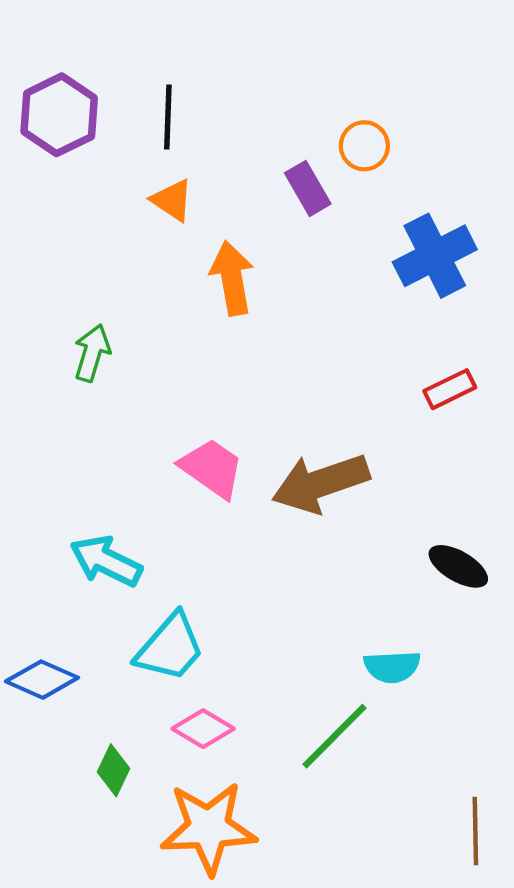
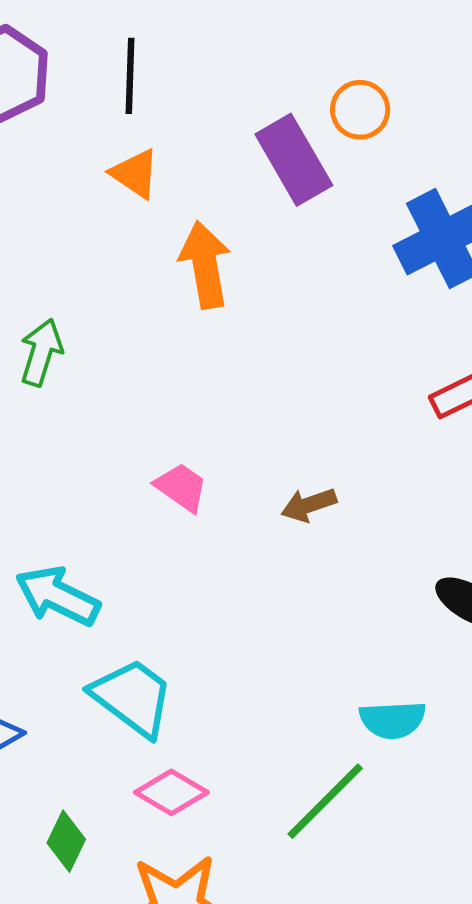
purple rectangle: (308, 188) -> (294, 160), size x1.4
pink trapezoid: (212, 468) -> (181, 487), size x0.7
brown arrow: (321, 483) -> (309, 505), size x0.5
cyan trapezoid: (170, 647) -> (133, 697), turned -94

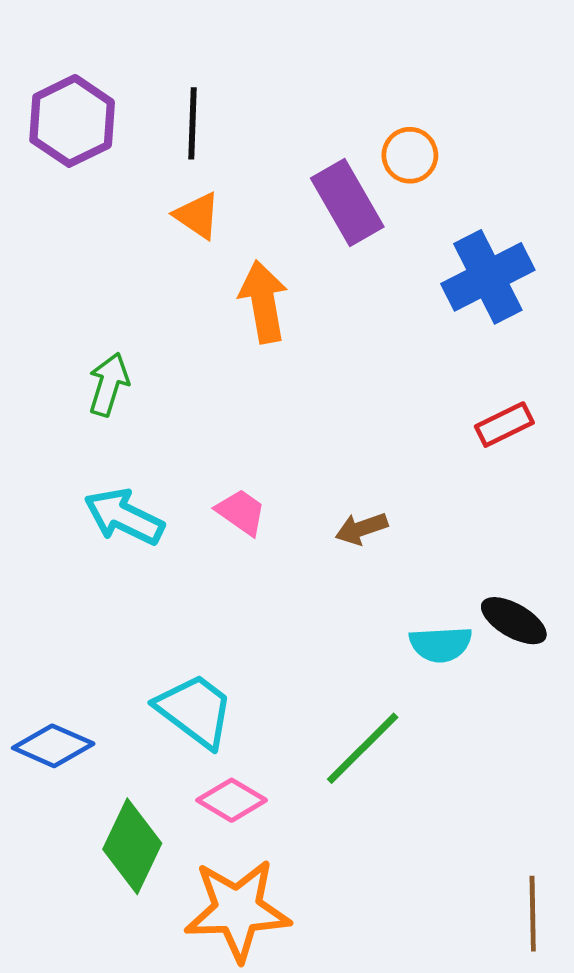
cyan arrow: (57, 596) -> (124, 517), moved
cyan semicircle: (393, 720) -> (441, 644), moved
green line: (325, 801) -> (363, 748), moved
green diamond: (66, 841) -> (132, 846), size x1.6

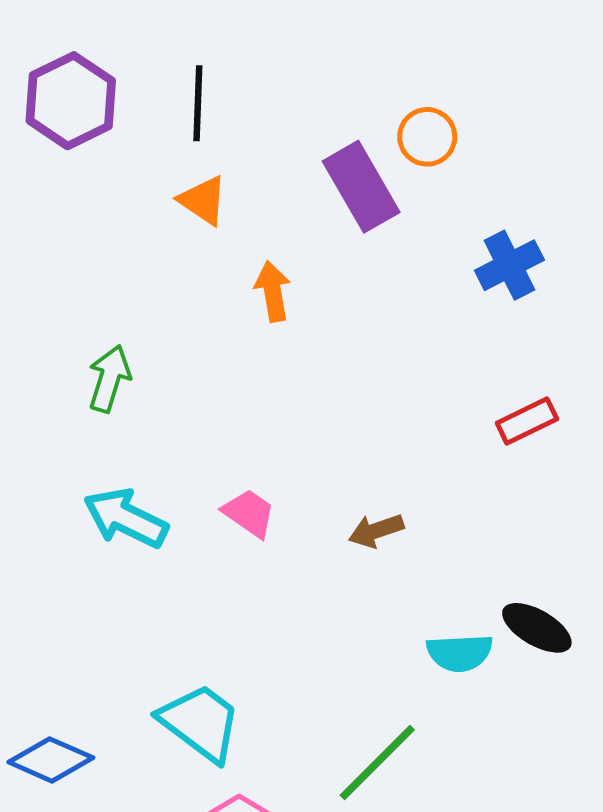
blue cross: (488, 277) -> (509, 265), size x0.7
orange arrow: (263, 302) -> (273, 291), size x0.7

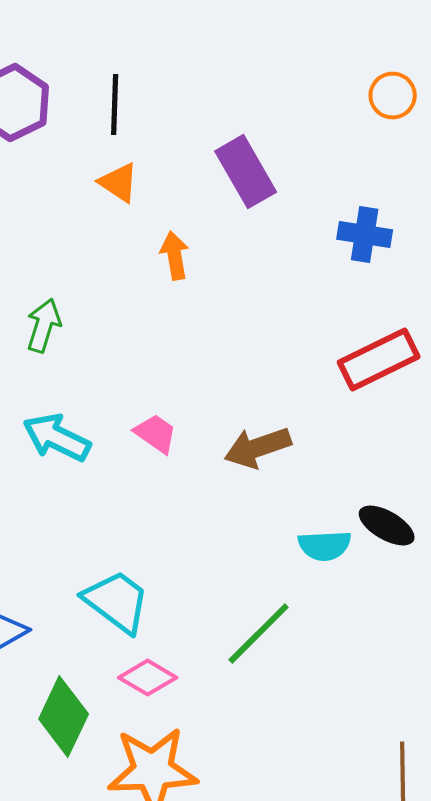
orange circle: (427, 137) -> (393, 96), moved
blue cross: (509, 265) -> (365, 235), turned 36
red rectangle: (527, 421) -> (379, 360), size x1.6
brown arrow: (376, 531) -> (258, 448), size x1.5

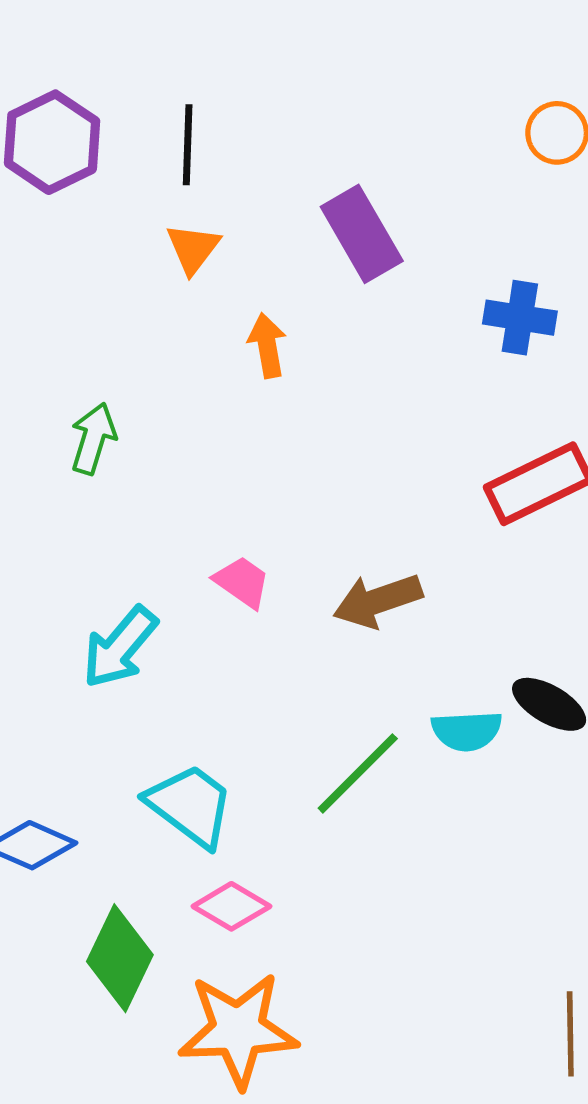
orange triangle: (119, 183) -> (193, 248), turned 33
cyan arrow: (57, 438) -> (120, 647), moved, turned -76
green line: (259, 634) -> (358, 773), moved

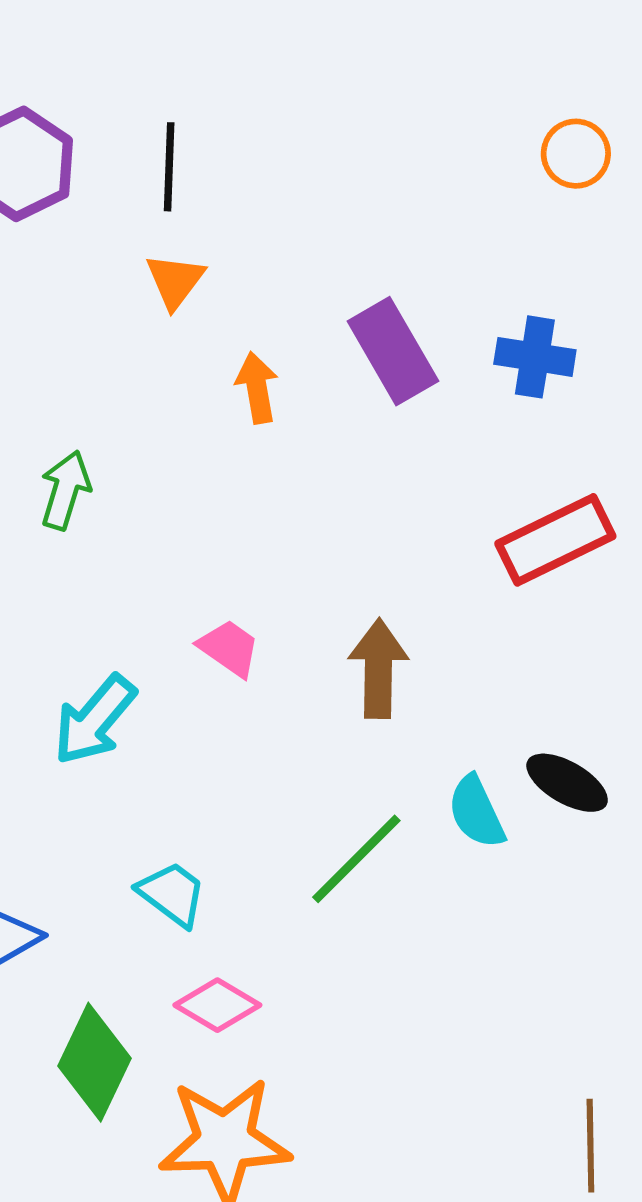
purple rectangle: (362, 234) -> (393, 351), moved
brown arrow: (378, 601) -> (378, 669), turned 110
cyan semicircle: (467, 731) -> (476, 812), turned 68
cyan trapezoid: (190, 805) -> (172, 894), size x0.7

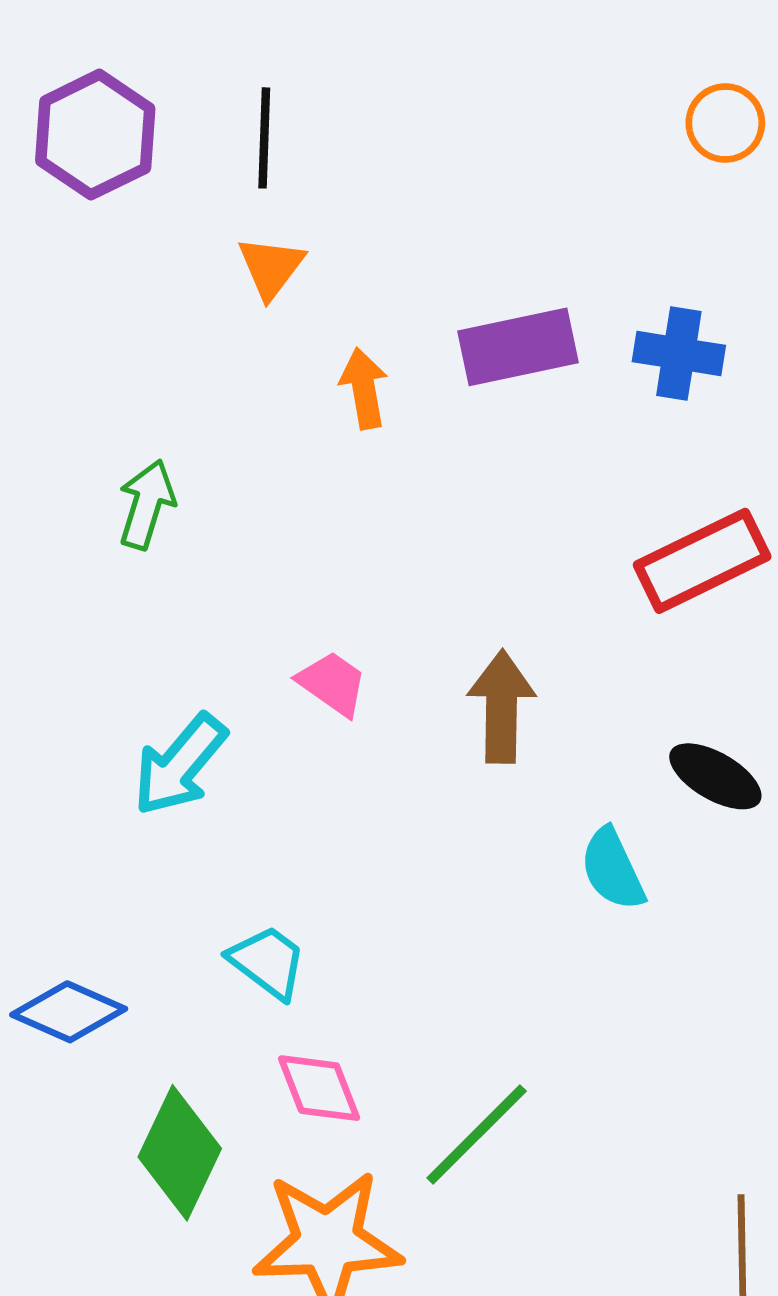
purple rectangle: (393, 351) -> (518, 347), turned -72
black ellipse: (567, 783) -> (715, 776), moved
green line: (356, 859) -> (477, 1134), moved
pink diamond: (217, 1005) -> (319, 1088), turned 38

